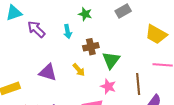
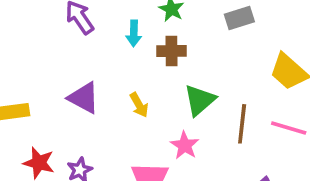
brown cross: (91, 47) -> (171, 51), moved
brown line: (138, 84) -> (242, 124), moved

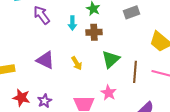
pink star: (185, 145) -> (109, 93), moved

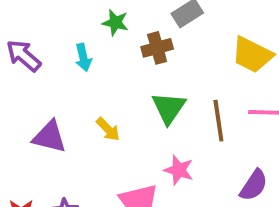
brown cross: (94, 32) -> (157, 48), moved

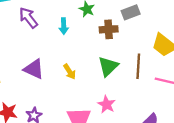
brown line: (218, 121) -> (138, 66), moved

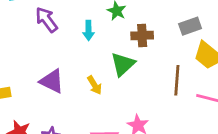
gray rectangle: (131, 12) -> (190, 26), moved
green triangle: (108, 66) -> (123, 64), moved

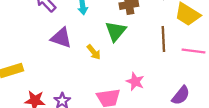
purple triangle: (52, 81) -> (61, 38), moved

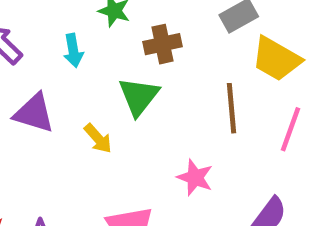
pink line: (193, 51) -> (291, 129), turned -75
pink star: (135, 82) -> (195, 177), moved

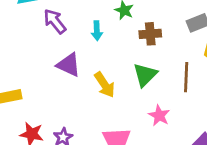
green triangle: (139, 96) -> (145, 75), moved
yellow arrow: (98, 138) -> (105, 85), size x1.4

